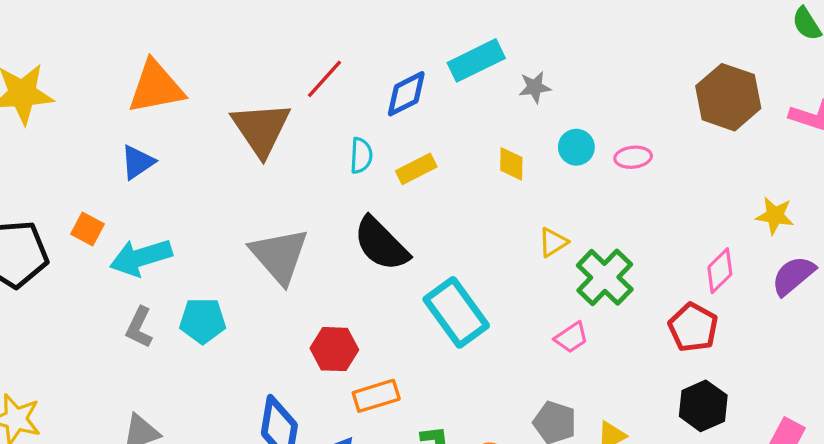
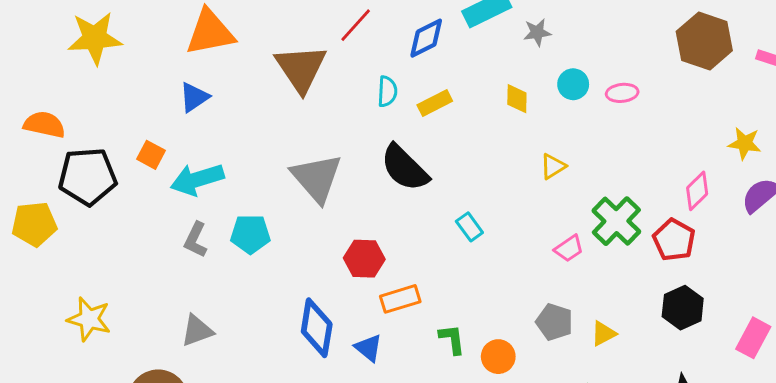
green cross: (605, 277) -> (616, 221), moved
cyan rectangle: (456, 312) -> (469, 227), size x0.5

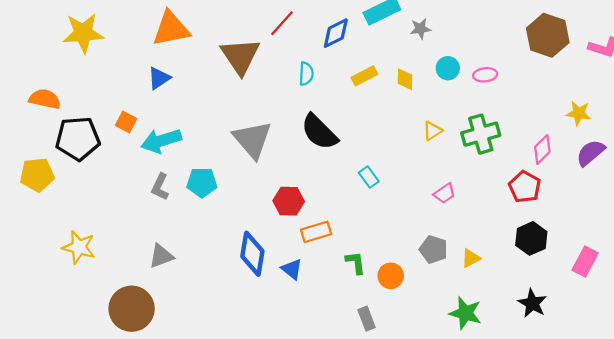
yellow rectangle: (435, 103) -> (364, 76), moved
green cross: (616, 221) -> (481, 134), moved, turned 30

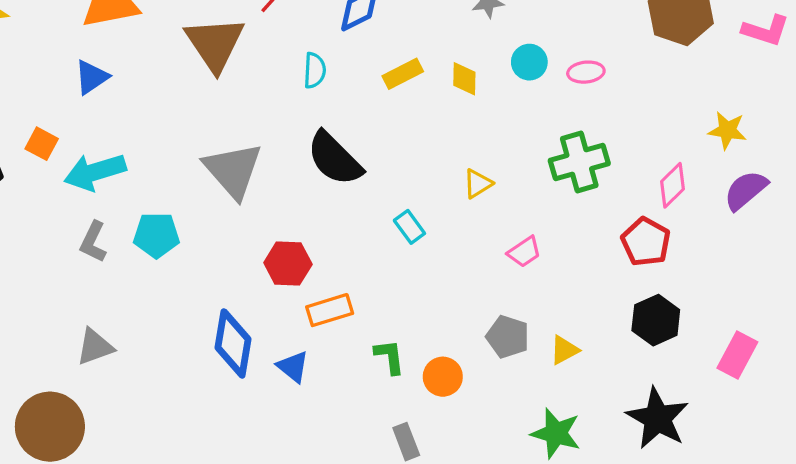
yellow triangle: (432, 131) -> (478, 184), moved
black star: (532, 303) -> (657, 418), size x1.4

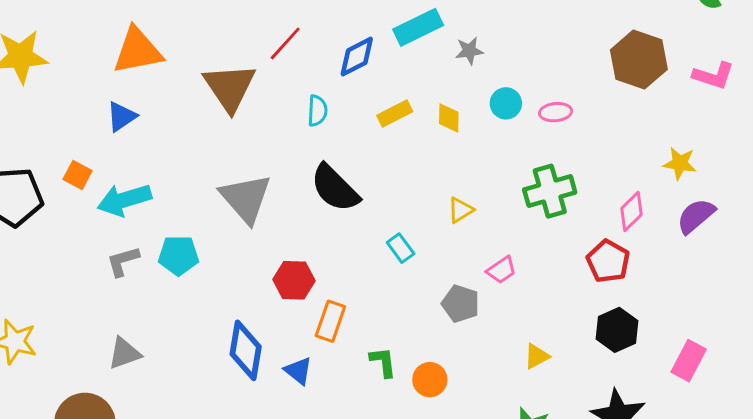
gray L-shape: (93, 242) -> (123, 261), turned 48
orange rectangle: (330, 310) -> (330, 321), turned -54
gray pentagon: (508, 337) -> (461, 304), moved

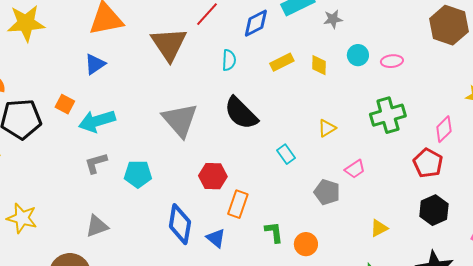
cyan pentagon: (178, 255) -> (138, 174), moved

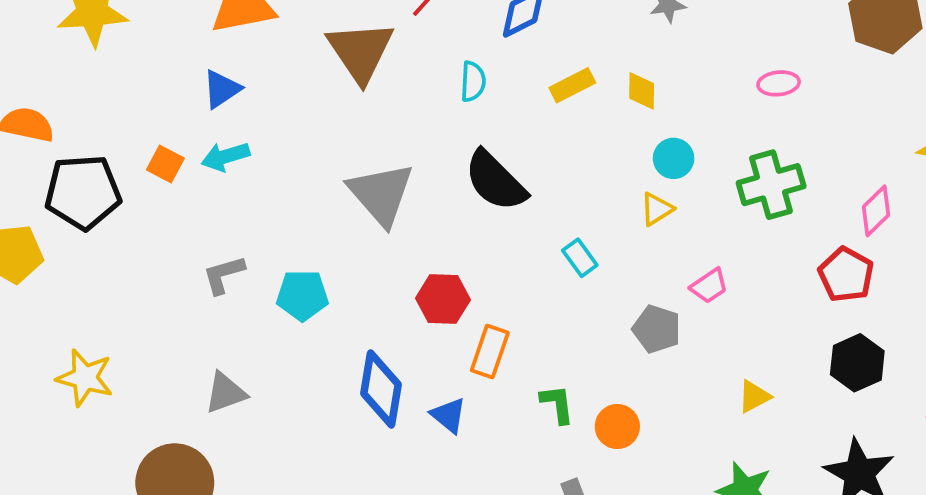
cyan circle: (358, 55) -> (674, 158), moved
cyan arrow: (97, 121) -> (225, 157), moved, size x0.7

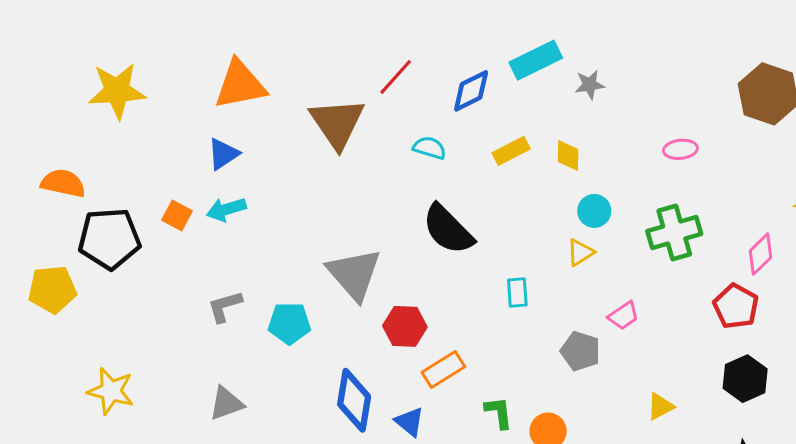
cyan semicircle: (473, 82) -> (430, 148), turned -76
gray triangle: (381, 194) -> (354, 274), moved
cyan rectangle: (580, 258) -> (517, 293), turned 32
orange rectangle: (490, 352) -> (443, 369), turned 39

